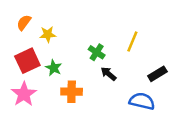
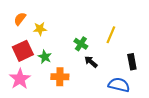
black rectangle: (157, 74) -> (132, 62), turned -70

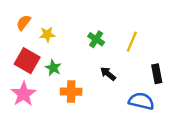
green cross: (81, 44) -> (96, 39), moved
red square: (23, 51) -> (27, 61), turned -35

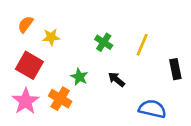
green star: (53, 68) -> (79, 77), moved
black rectangle: (157, 74) -> (175, 69), moved
orange cross: (71, 92) -> (60, 99), moved, turned 30

